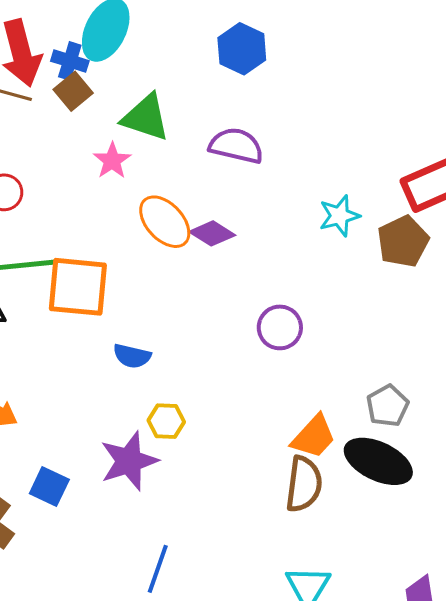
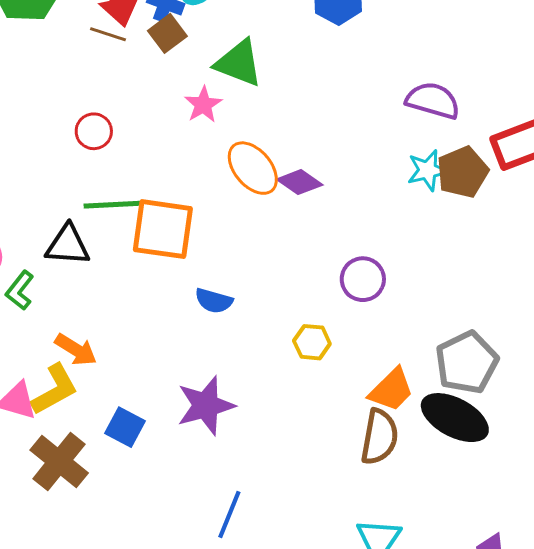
purple semicircle: (236, 146) -> (433, 101), moved
brown pentagon: (403, 241) -> (463, 172), moved
gray pentagon: (388, 406) -> (467, 363), size x1.5
yellow hexagon: (166, 421) -> (312, 342), moved

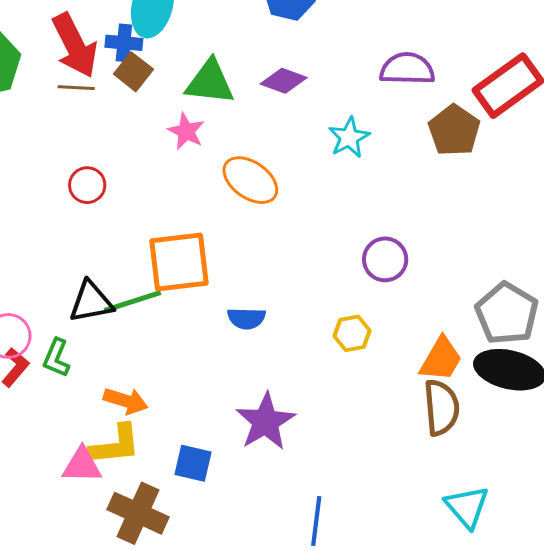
cyan star: (428, 170) -> (349, 138), moved
purple diamond: (300, 182) -> (284, 81), moved
green line: (113, 205) -> (133, 302), moved
yellow L-shape: (55, 390) -> (115, 445), turned 38

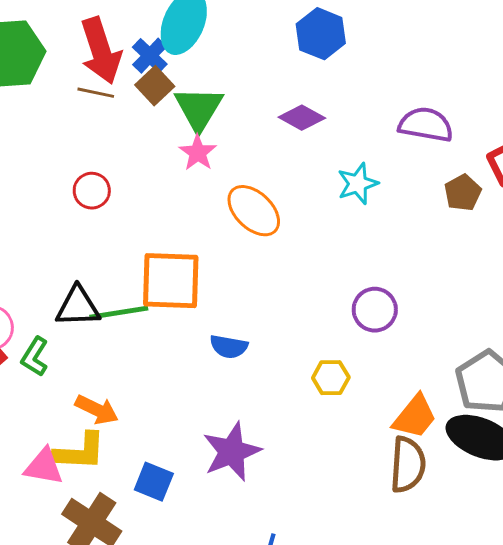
blue cross: (124, 43) -> (150, 56), turned 30
green triangle: (210, 82) -> (199, 109), moved, turned 46
brown pentagon: (454, 130) -> (463, 193), size x0.7

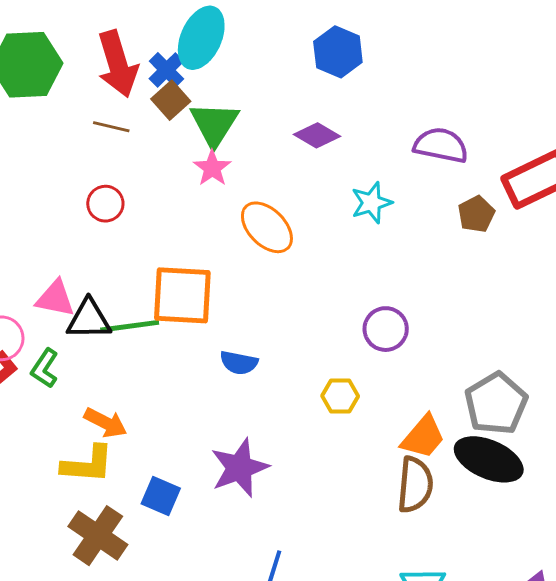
brown line: (96, 93) -> (111, 127), moved
pink triangle: (44, 467) -> (55, 299), moved

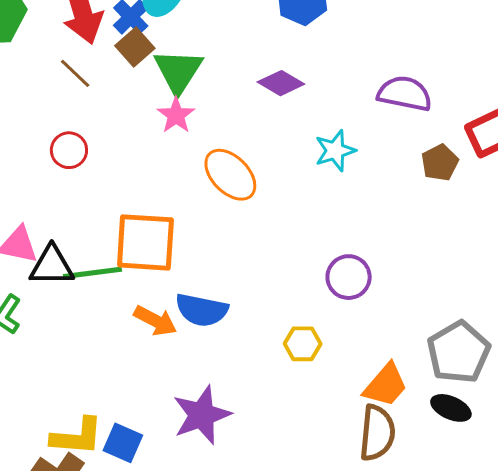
brown line: (111, 127) -> (75, 73), turned 30
blue semicircle: (239, 363) -> (202, 310), size x1.4
orange arrow: (105, 423) -> (155, 321), moved
black ellipse: (489, 459) -> (451, 408), size x0.6
yellow L-shape: (87, 464) -> (77, 437), moved

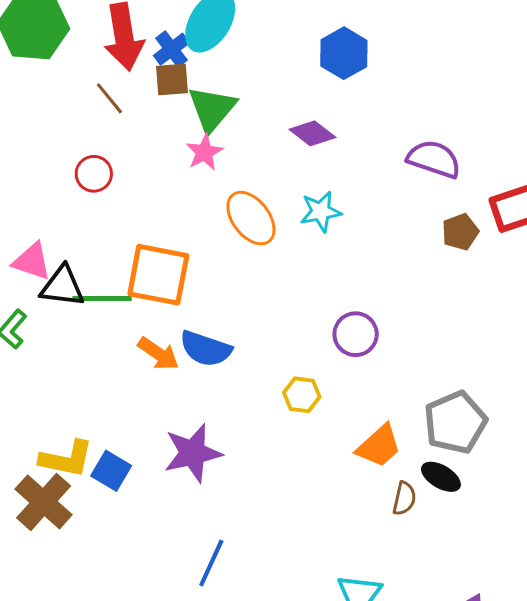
brown square: (135, 47) -> (172, 80), turned 30
cyan star: (335, 151) -> (321, 212), moved
brown semicircle: (377, 433) -> (404, 498), moved, size x0.6

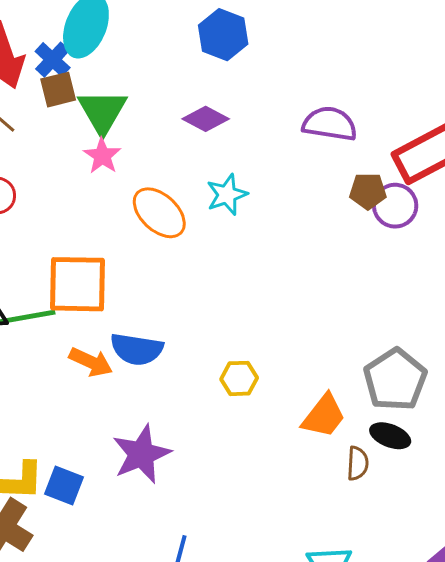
brown pentagon: (460, 232) -> (368, 191), turned 30
purple circle: (356, 334) -> (395, 206), moved

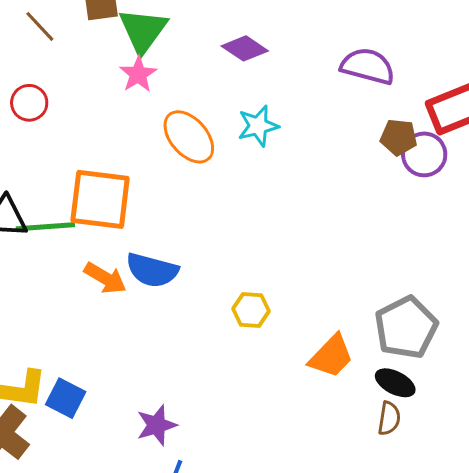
purple star: (141, 454) -> (157, 425), moved, size x0.7
brown semicircle: (358, 463) -> (389, 418), moved

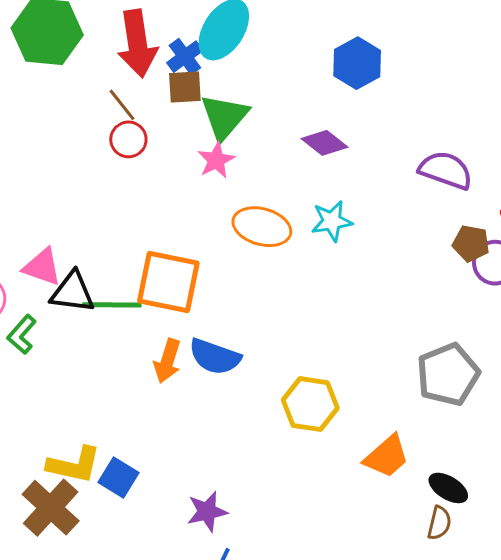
red circle: (29, 103) -> (128, 139), moved
orange ellipse: (189, 137) -> (262, 227), turned -38
orange arrow: (105, 278) -> (167, 361), turned 72
yellow hexagon: (251, 310) -> (310, 404), size x1.5
gray pentagon: (406, 328) -> (448, 374), moved

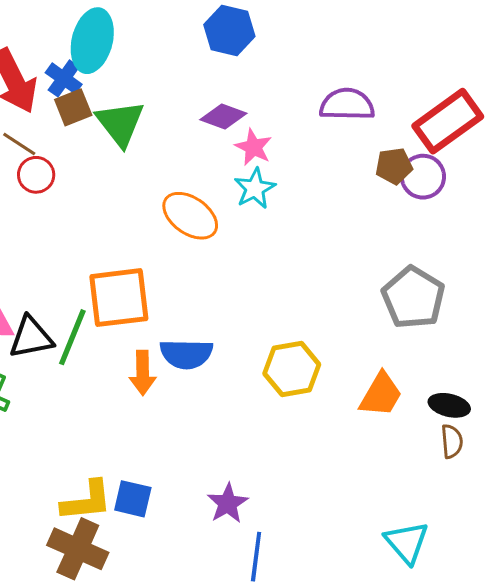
pink star: (216, 160) -> (253, 147), moved
orange ellipse: (262, 227) -> (190, 216), turned 38
green line: (112, 305) -> (72, 337), turned -50

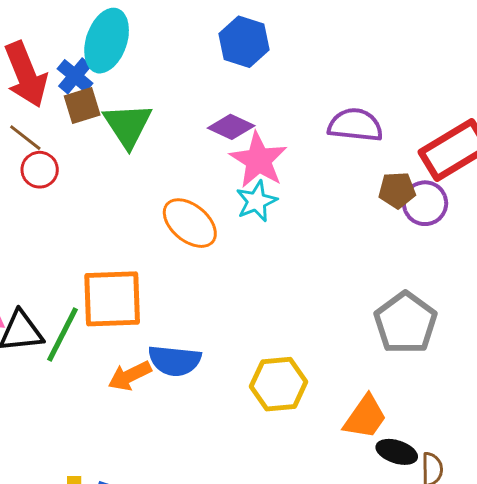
pink star: (253, 147) -> (258, 160), size x1.5
orange arrow: (143, 373) -> (130, 376), turned 60
black ellipse: (449, 405) -> (397, 452), moved

